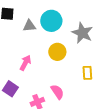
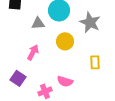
gray triangle: (29, 26) -> (38, 23), moved
pink semicircle: (57, 92) -> (65, 81), turned 140

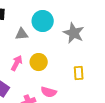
yellow circle: (65, 41) -> (39, 62), moved

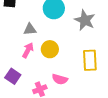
gray triangle: (22, 34) -> (30, 29), moved
yellow rectangle: (79, 73) -> (90, 60), size x1.5

